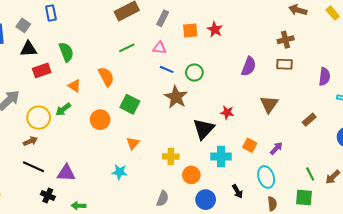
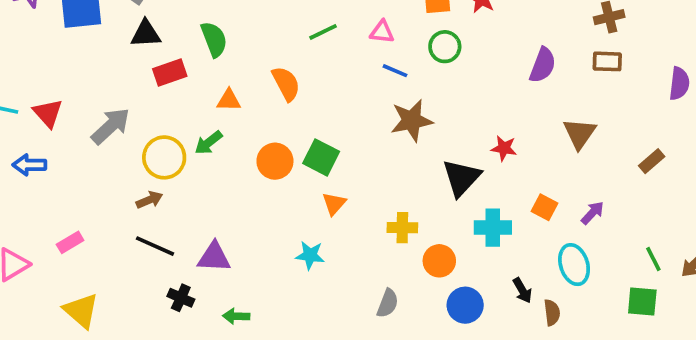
green circle: (194, 72) -> (445, 47), moved
orange triangle: (74, 86) -> (229, 100), turned -32
brown star: (176, 97) -> (412, 121), turned 30
green square: (130, 104) -> (321, 157), moved
brown semicircle: (272, 204) -> (552, 313), moved

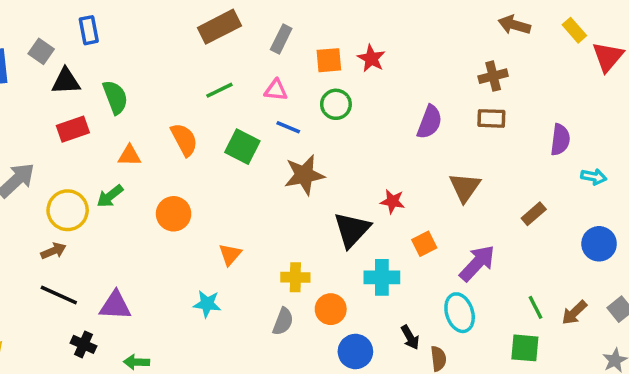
black triangle: (146, 34) -> (66, 81), moved
green square: (321, 157) -> (242, 147), moved
orange square: (545, 207) -> (424, 244), moved, turned 35
purple arrow: (593, 213) -> (477, 263), size x1.6
gray semicircle: (388, 303) -> (283, 321), moved

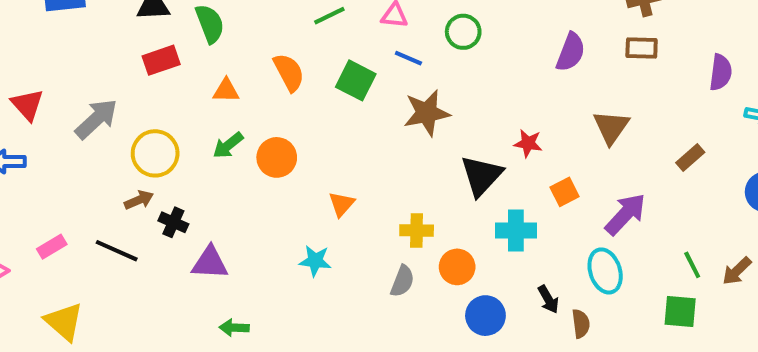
green arrow: (110, 196) -> (228, 145), moved
black line: (59, 295) -> (117, 251), moved
black cross: (84, 344) -> (173, 222), moved

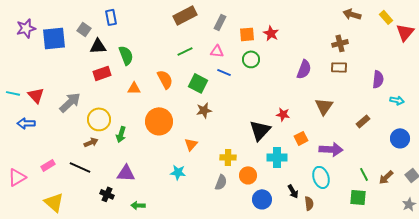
brown star: (427, 113) -> (204, 110), moved, size x0.7
green arrow: (228, 145) -> (121, 134), moved, turned -35
orange circle: (277, 157) -> (159, 121), size x1.4
purple arrow: (625, 214) -> (331, 149), turned 50
black cross: (173, 222) -> (107, 194), moved

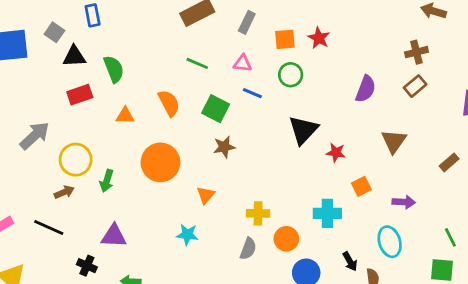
green line: (185, 51) -> (197, 63), turned 49
brown rectangle: (339, 67) -> (415, 86), turned -42
black triangle: (260, 130) -> (303, 130), moved
purple arrow: (331, 149) -> (404, 202), size x0.7

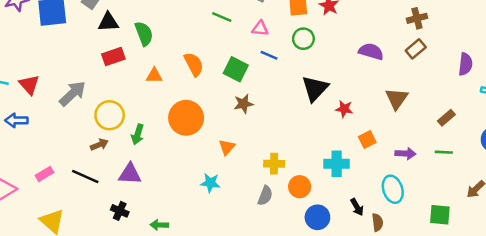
green line: (197, 63) -> (222, 17), moved
purple semicircle: (366, 89) -> (371, 51), turned -95
purple triangle: (114, 236) -> (130, 174), moved
green line: (450, 237) -> (444, 152), moved, turned -60

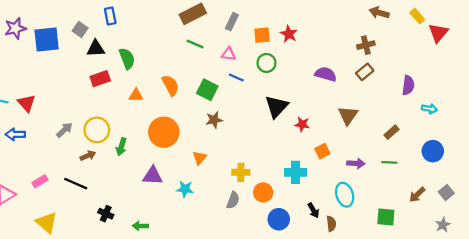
gray arrow: (73, 94) -> (64, 130), moved, size x0.7
purple triangle: (130, 174) -> (153, 176), moved

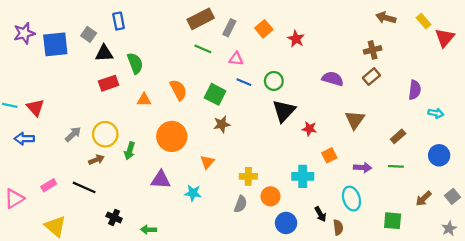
gray rectangle: (232, 22) -> (229, 28), moved
orange square: (262, 35) -> (264, 29), moved, turned -35
green circle: (266, 63) -> (274, 81), moved

